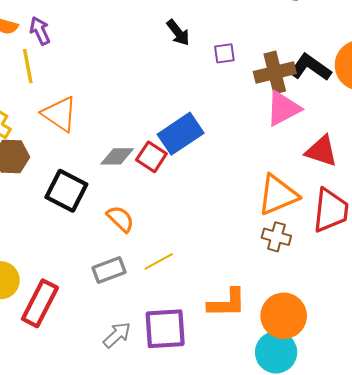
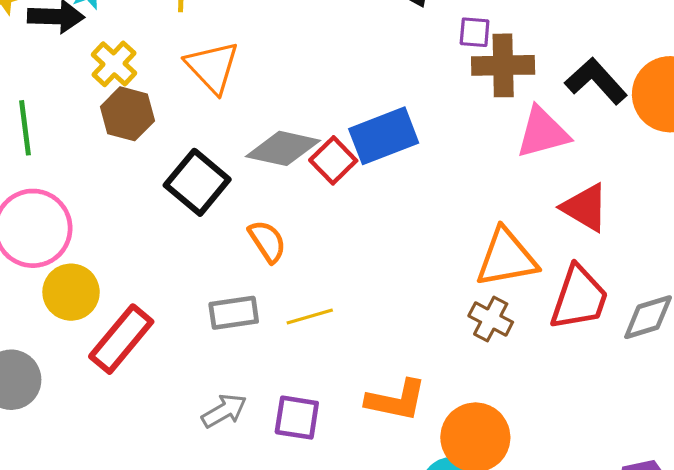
brown cross: (275, 72) -> (503, 65), moved
gray diamond: (117, 156) -> (283, 148), size x1.4
purple square: (165, 329) -> (297, 418), size x0.7

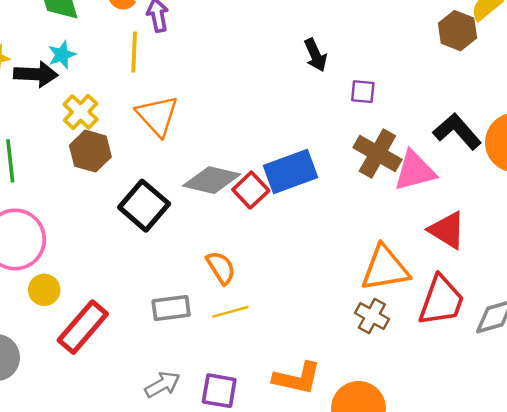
brown cross: (503, 65) -> (377, 153), moved, turned 30
orange semicircle: (267, 241) -> (221, 268), moved
yellow circle: (71, 292) -> (44, 290), size x0.7

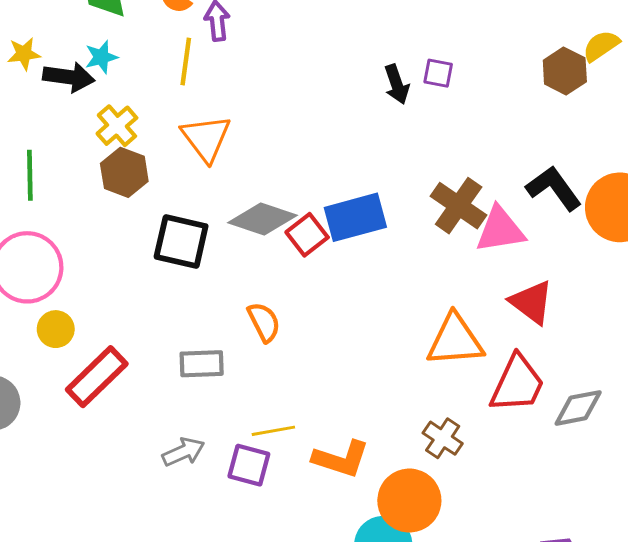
purple square: (363, 92) -> (438, 73), moved
black square: (144, 206) -> (181, 241), turned -33
yellow line: (230, 312) -> (273, 431), moved
brown cross: (372, 316) -> (443, 438), moved

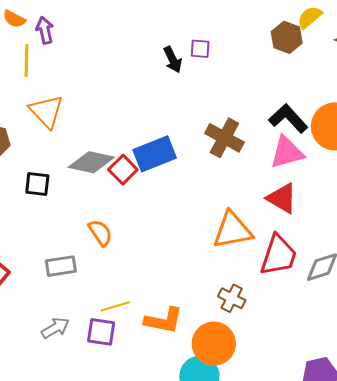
pink triangle: (500, 230) -> (287, 152), moved
black square: (181, 241) -> (37, 184), size x0.7

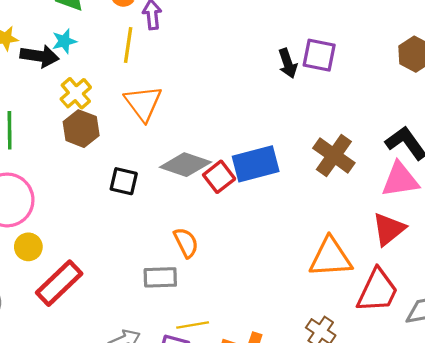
purple square: (200, 49) -> (319, 55), size x1.5
red triangle: (282, 198) -> (389, 229), turned 44
gray rectangle: (61, 266) -> (160, 277), moved

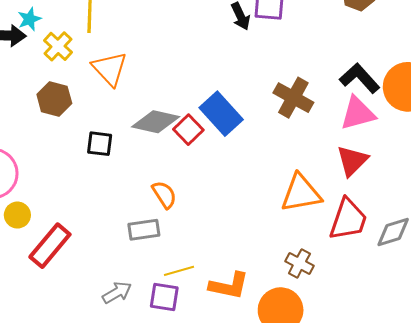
yellow cross: (76, 93) -> (58, 46), moved
blue rectangle: (256, 164) -> (221, 114), turned 69

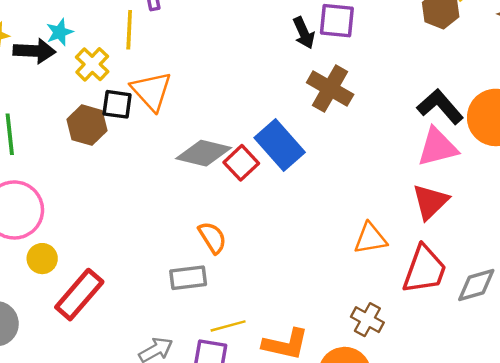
brown cross: (293, 98) -> (330, 88), moved
black square: (100, 144) -> (117, 104), moved
orange triangle: (301, 193) -> (370, 238), size x0.7

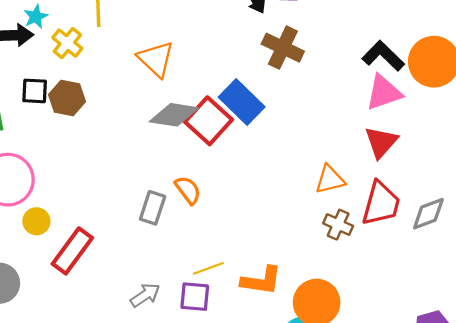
orange triangle: (151, 91) -> (156, 59), moved
black square: (117, 104) -> (35, 91), moved
red square: (241, 163) -> (208, 121), size x1.5
gray rectangle: (188, 278) -> (153, 208), moved, turned -60
brown cross: (367, 320) -> (338, 225), moved

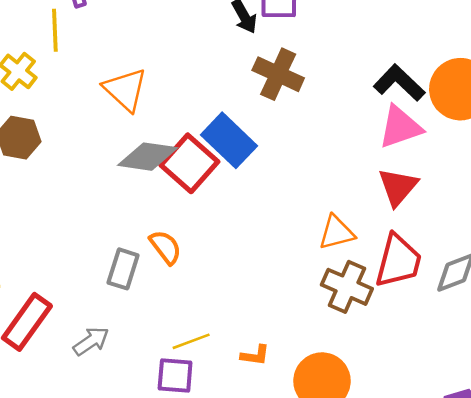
brown cross: (338, 225) -> (347, 287), size x1.4
orange L-shape: (261, 281) -> (255, 355), size x0.6
gray arrow: (145, 295) -> (91, 341), moved

